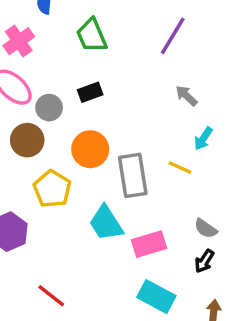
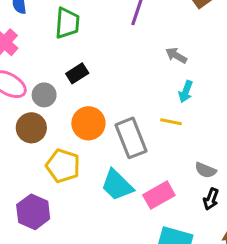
green trapezoid: (92, 36) -> (67, 23), turned -140
gray arrow: (186, 96) -> (176, 55), moved

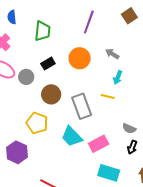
orange circle: (88, 123) -> (80, 58), moved
brown circle: (31, 128) -> (51, 94), moved

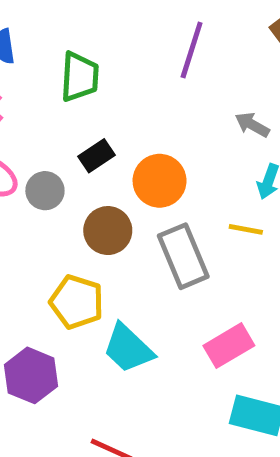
orange circle: (80, 58) -> (160, 181), moved
cyan trapezoid: (72, 137) -> (128, 348), moved

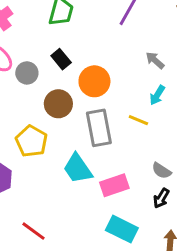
black rectangle: (96, 156) -> (61, 59), turned 72
cyan trapezoid: (128, 348) -> (78, 169), moved

